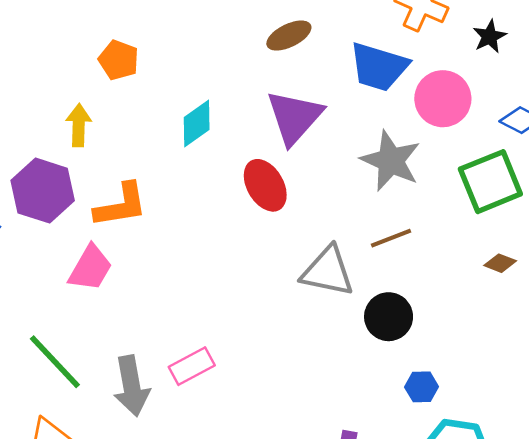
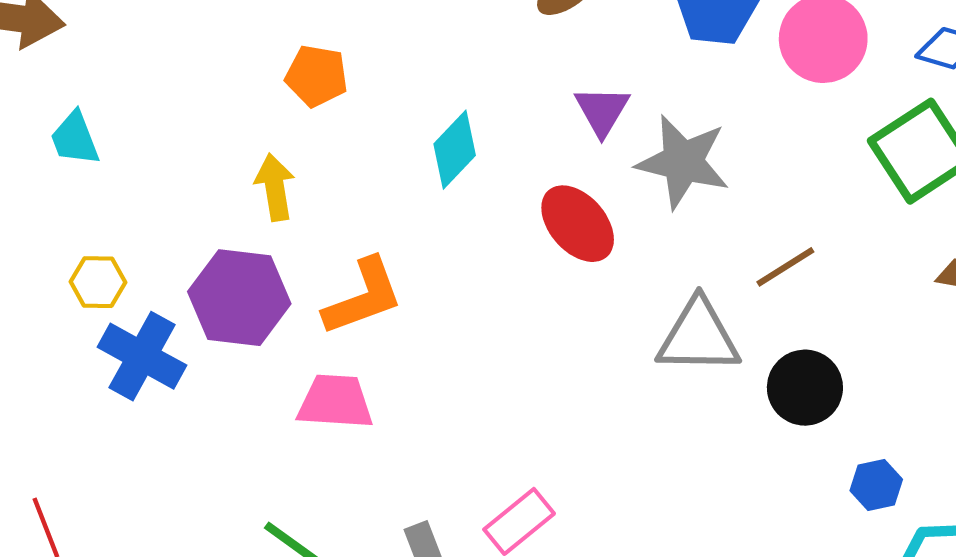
purple triangle: (294, 117) -> (602, 111), size x0.6
gray star: (391, 161) -> (683, 162), moved
pink trapezoid: (90, 268) -> (335, 402), turned -105

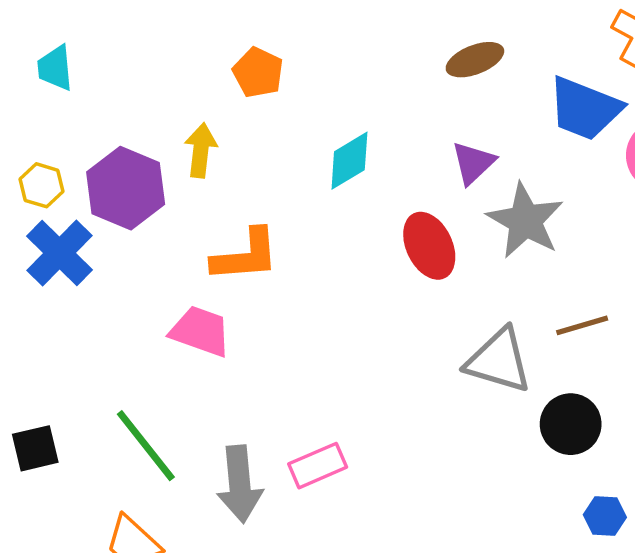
purple hexagon: (239, 298) -> (126, 188), moved

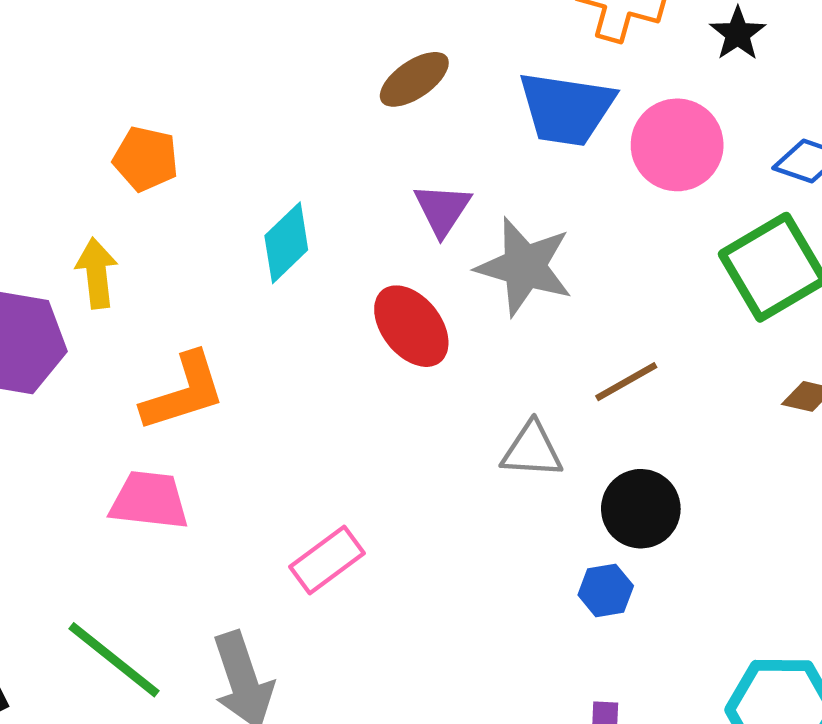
gray triangle: (499, 361) -> (532, 450), size x0.7
pink rectangle: (318, 466) -> (327, 560), moved
blue hexagon: (605, 516) -> (606, 590), moved

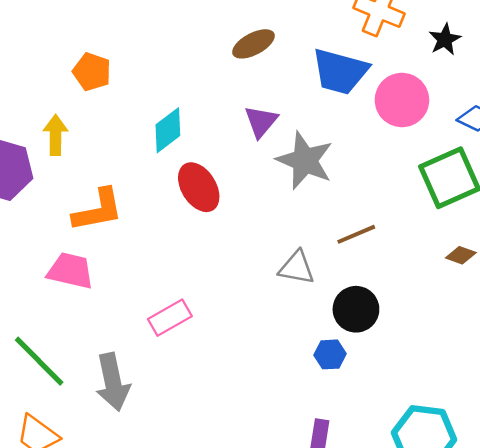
red ellipse: (411, 326) -> (199, 187), moved

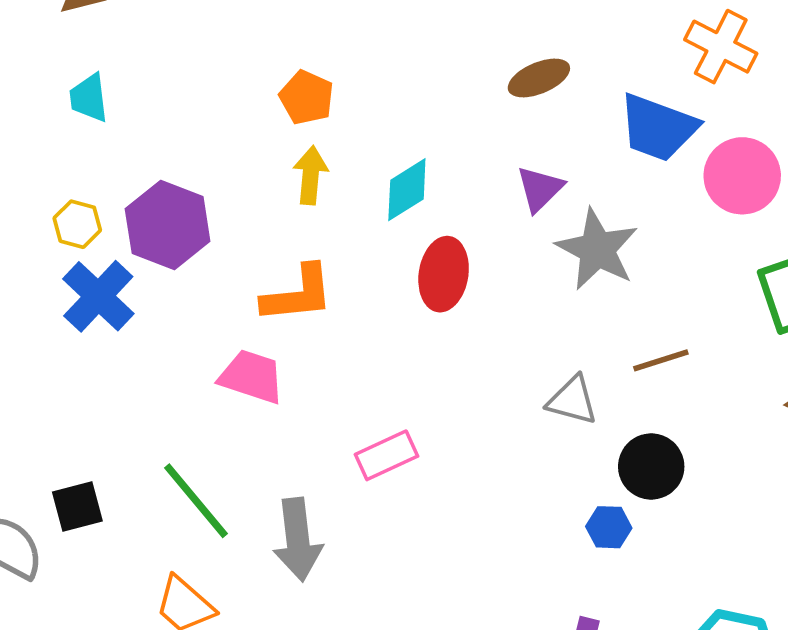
yellow arrow: (55, 135) -> (310, 175), moved
red ellipse: (199, 187) -> (444, 274), turned 36

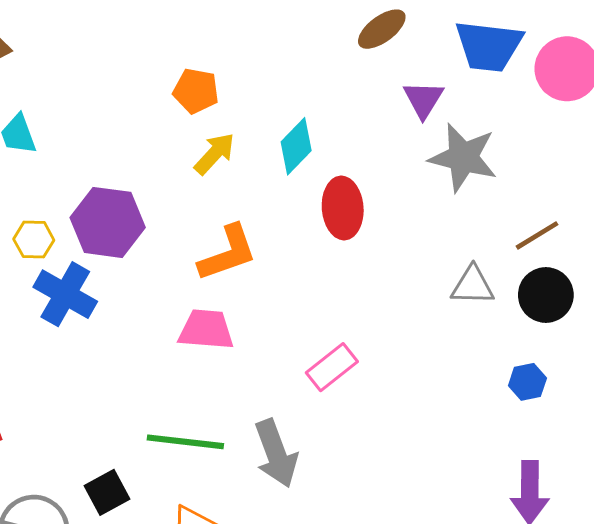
yellow arrow: (310, 175) -> (215, 154), turned 51
purple triangle: (540, 189) -> (423, 99), moved
black circle: (651, 466) -> (546, 295), moved
green line: (196, 501) -> (185, 442), turned -30
black square: (77, 507) -> (107, 492), moved

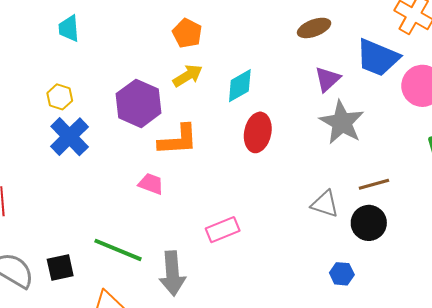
purple hexagon: (108, 222) -> (139, 103), moved
pink trapezoid: (206, 330) -> (151, 184), size x0.7

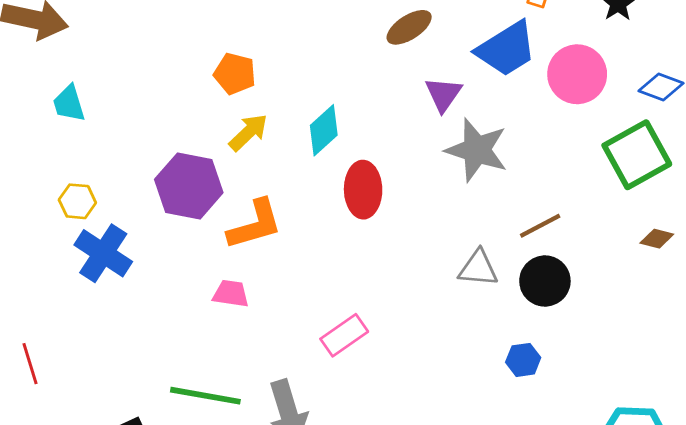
blue trapezoid: (378, 58) -> (507, 49), turned -42

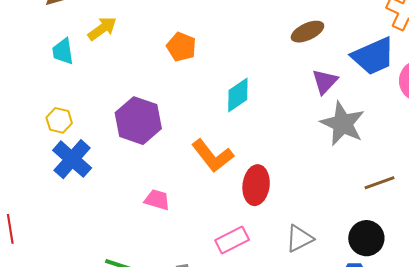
yellow arrow: (248, 132) -> (102, 28), moved
red ellipse: (363, 190) -> (256, 185), moved
orange L-shape: (255, 225) -> (213, 156), moved, turned 60
gray triangle: (478, 268) -> (299, 239), moved, turned -40
black circle: (545, 281) -> (366, 238), moved

